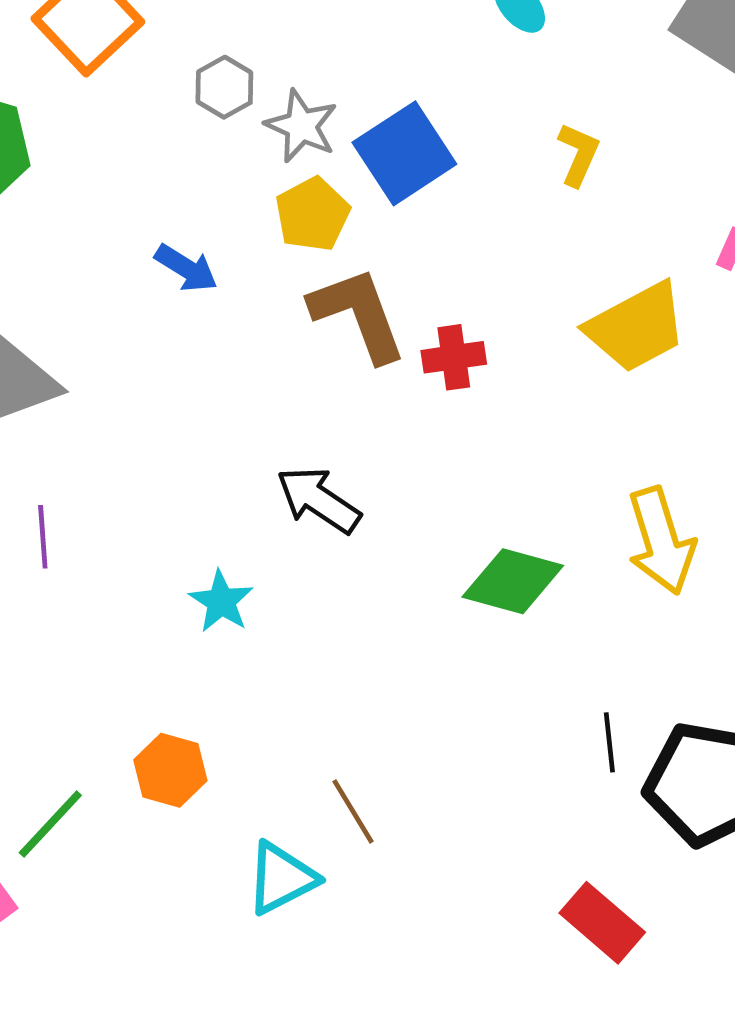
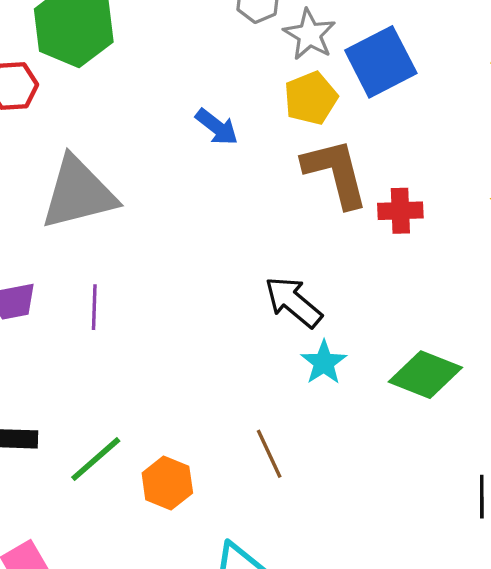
cyan star: (221, 601) -> (324, 363), moved
brown line: (353, 811) -> (269, 454), moved
green line: (50, 824) -> (96, 459), moved

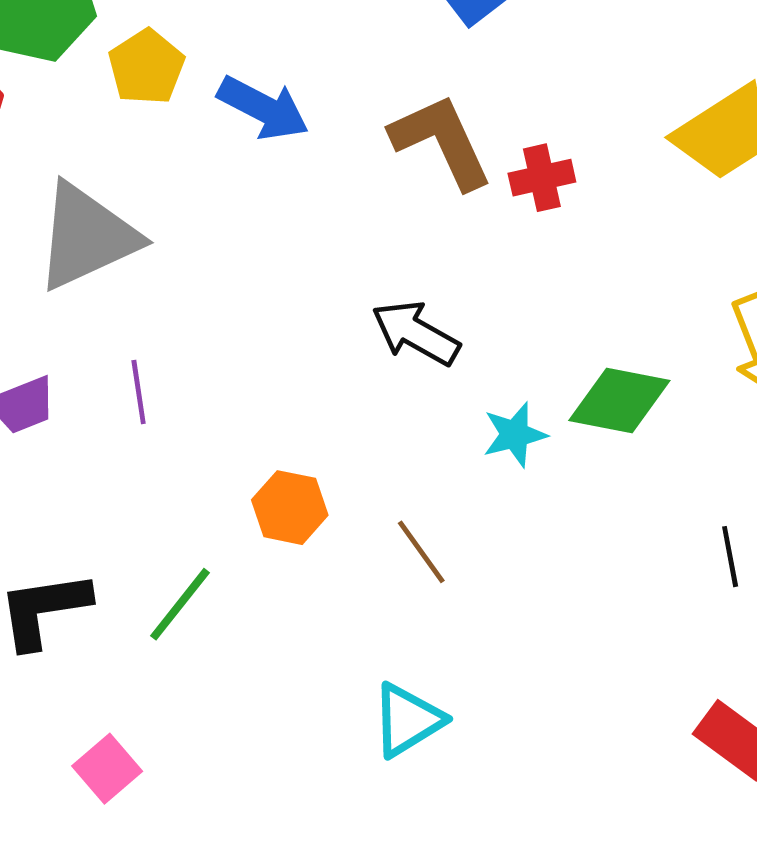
yellow pentagon: (311, 98) -> (146, 67), moved
blue arrow: (217, 127) -> (263, 108), size x1.4
cyan star: (324, 363) -> (515, 435), moved, turned 30
orange hexagon: (167, 483) -> (290, 508), moved

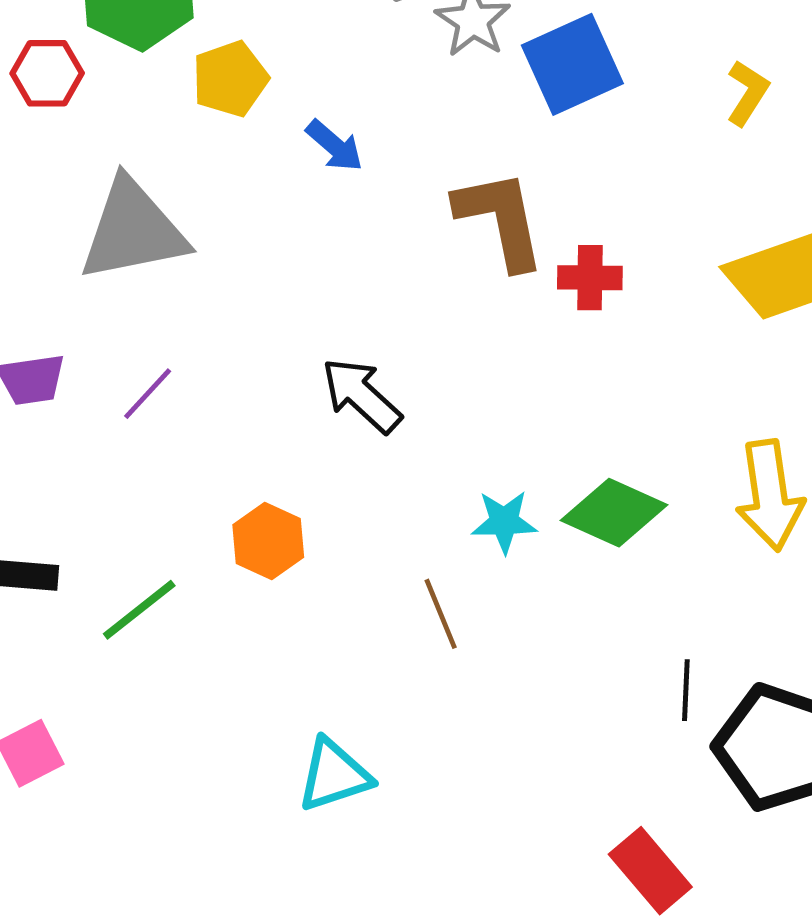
blue arrow: (263, 108) -> (335, 146), size x0.7
black arrow: (416, 333) -> (361, 395), moved
purple line: (139, 392) -> (148, 394), turned 38
brown line: (421, 552) -> (441, 614), moved

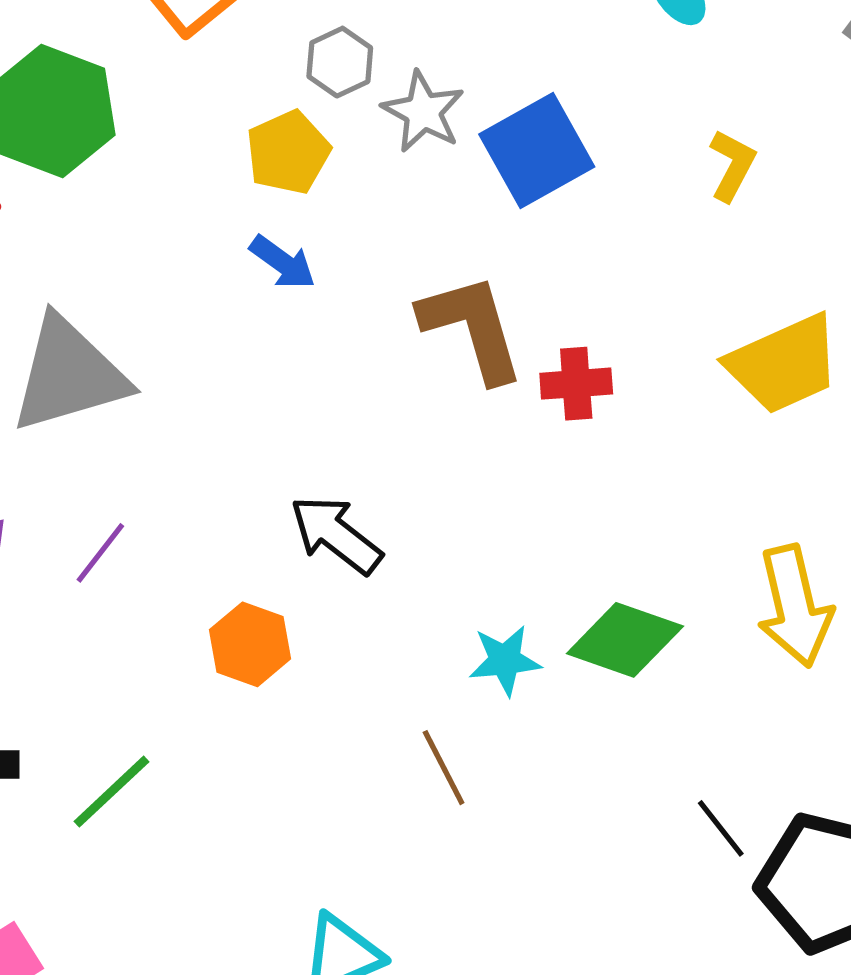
yellow pentagon: (230, 79) -> (288, 152), moved
orange hexagon: (268, 541) -> (250, 644), moved
black line: (686, 690) -> (721, 828), turned -36

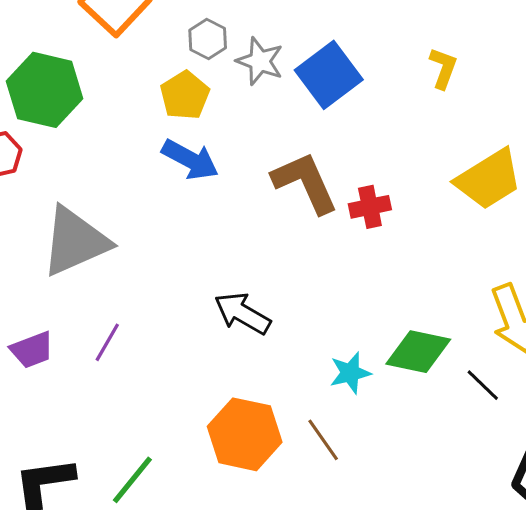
blue arrow: (283, 262) -> (190, 160), size x1.4
orange hexagon: (250, 644) -> (245, 434), moved, size x1.5
black line: (721, 828) -> (483, 385), moved

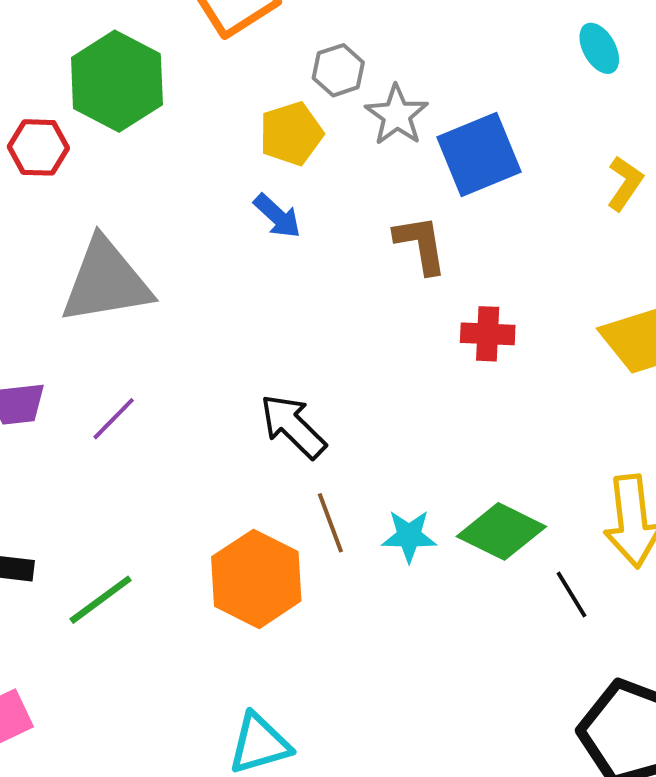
blue arrow: (190, 160) -> (277, 216), size x0.7
brown L-shape: (305, 183) -> (421, 244), moved, size x0.7
brown line: (323, 440) -> (330, 523), moved

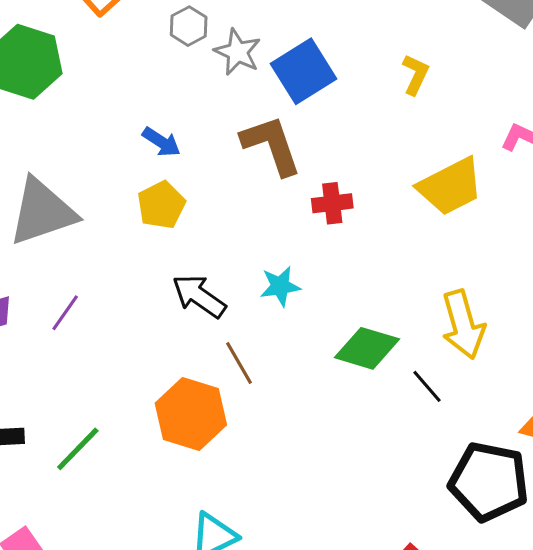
yellow pentagon: (291, 134) -> (161, 205), moved
brown L-shape: (421, 244) -> (271, 145), size x1.4
cyan star: (409, 536) -> (280, 286), moved

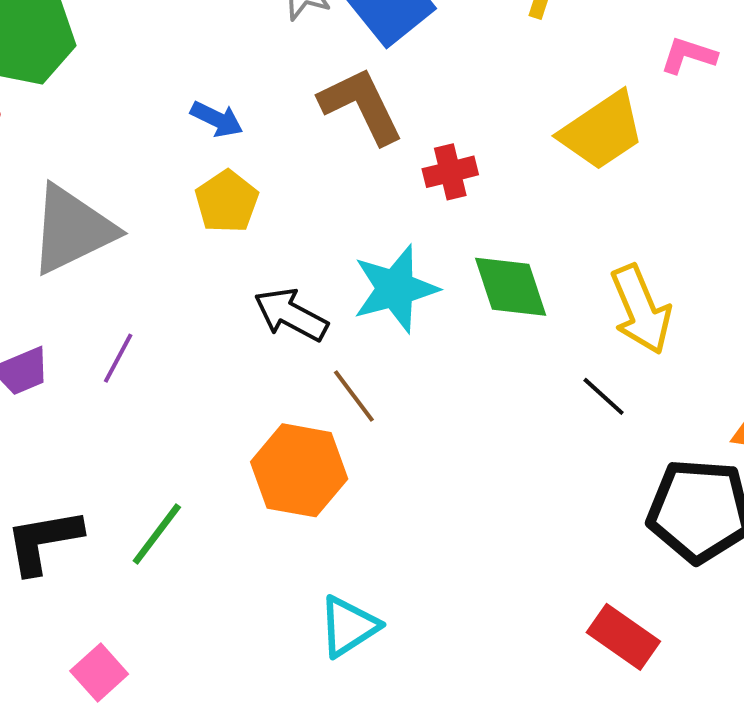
cyan star: (280, 286) -> (395, 289), size x1.6
green diamond: (367, 348) -> (511, 287), moved, turned 62

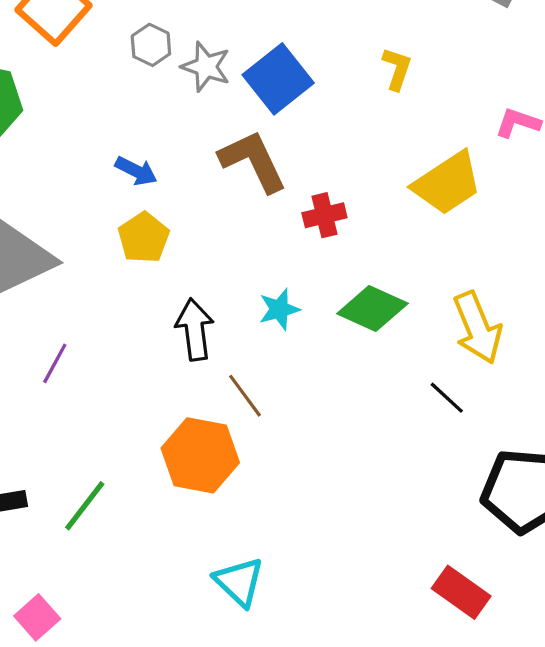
green diamond: (511, 287) -> (372, 308), turned -48
cyan star: (395, 289) -> (279, 309), size x0.6
black arrow: (291, 315) -> (195, 329), turned 54
cyan triangle: (349, 626) -> (239, 582), turned -44

